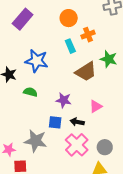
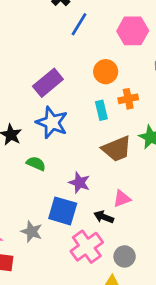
purple rectangle: (23, 19) -> (48, 83), moved
blue square: (55, 122) -> (63, 211), size x1.5
black arrow: (77, 122) -> (104, 217), moved
gray star: (36, 141) -> (32, 232), size x0.7

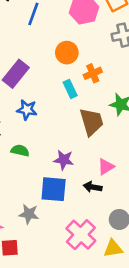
blue star: (52, 123) -> (27, 110), size x0.7
brown trapezoid: (117, 149) -> (92, 122), turned -72
pink cross: (87, 247) -> (81, 235), moved

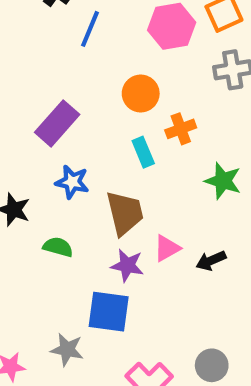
brown trapezoid: (92, 122) -> (125, 213), moved
pink triangle: (106, 167) -> (167, 248), moved
black arrow: (93, 187) -> (211, 261), moved, turned -36

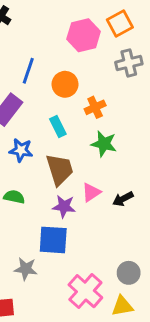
blue line: (90, 29) -> (28, 71), moved
cyan rectangle: (143, 152) -> (58, 127), moved
green star: (223, 181) -> (104, 144), moved

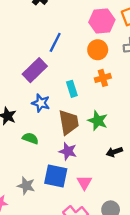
orange circle: (65, 84) -> (98, 50), moved
green star: (104, 144) -> (98, 121), moved
pink triangle: (91, 192) -> (84, 183), moved, turned -35
gray star: (26, 269) -> (26, 186), moved

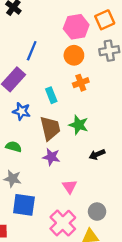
blue square: (56, 176) -> (24, 205), moved
gray star: (26, 186) -> (13, 179), moved

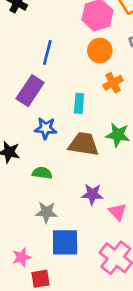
cyan rectangle: (51, 95) -> (79, 103), turned 35
brown trapezoid: (50, 128) -> (84, 144), turned -60
purple star: (51, 157) -> (92, 194), moved

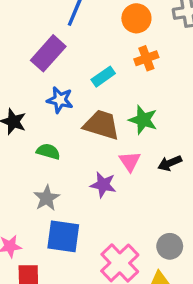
cyan rectangle: (79, 103) -> (103, 77), turned 42
gray star: (46, 212) -> (47, 198), turned 30
pink triangle: (118, 212) -> (130, 161), moved

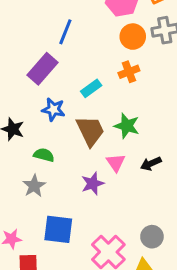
orange circle: (136, 18) -> (133, 37), moved
brown trapezoid: (102, 125) -> (90, 131), turned 48
purple star: (103, 185) -> (93, 183), turned -30
gray star: (47, 198) -> (34, 186), moved

